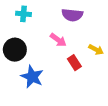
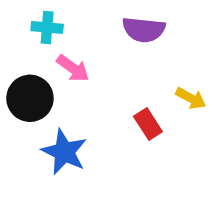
pink arrow: (58, 40) -> (73, 68), moved

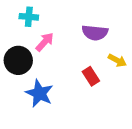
purple semicircle: (144, 30) -> (95, 33), moved
pink arrow: (73, 68) -> (45, 42), turned -84

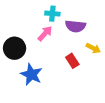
cyan cross: (29, 17) -> (52, 14), moved
pink arrow: (45, 42) -> (45, 34), moved

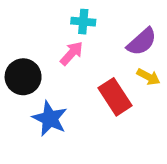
purple semicircle: (75, 26) -> (142, 42), moved, turned -48
red rectangle: (72, 61) -> (115, 97), size x1.5

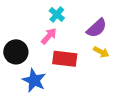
cyan cross: (83, 22) -> (57, 14), turned 35
red rectangle: (115, 97) -> (65, 59), moved, turned -50

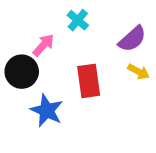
pink arrow: (49, 36) -> (43, 45), moved
red rectangle: (65, 59) -> (89, 81), turned 75

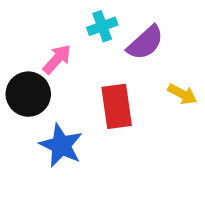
cyan cross: (78, 20) -> (102, 26), turned 30
purple semicircle: (132, 39) -> (145, 43), moved

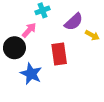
cyan cross: (102, 26) -> (43, 10), moved
yellow arrow: (182, 94) -> (92, 35), moved

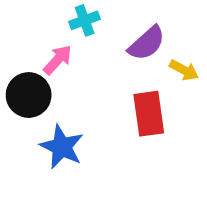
red rectangle: (59, 54) -> (149, 114), moved

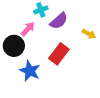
purple semicircle: (147, 43) -> (59, 21), moved
red rectangle: (149, 114) -> (59, 54), moved, turned 45

